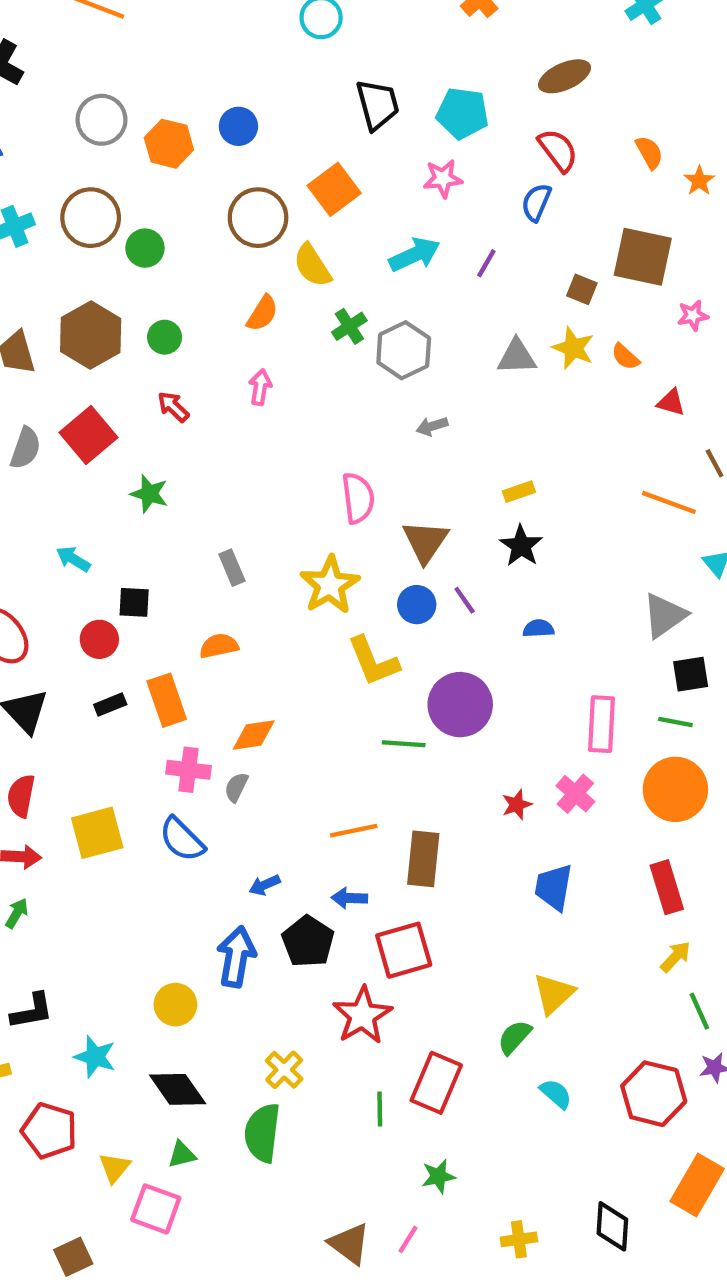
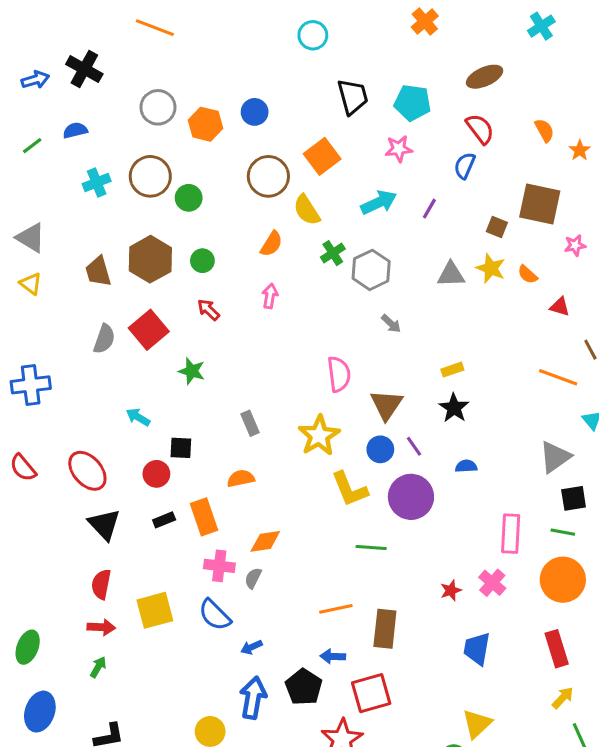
gray arrow: (432, 426) -> (391, 324), turned -120
purple circle: (460, 705) -> (411, 497), moved
blue arrow: (265, 885) -> (252, 647), moved

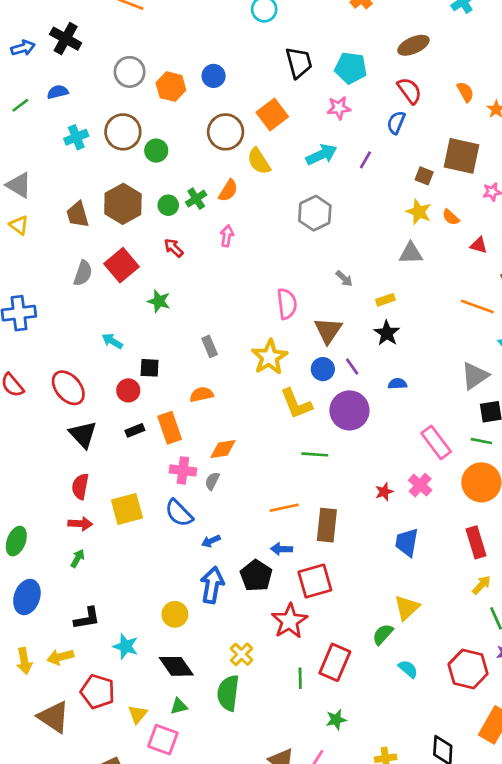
green cross: (333, 253) -> (196, 199), moved
gray triangle: (451, 274) -> (411, 253), moved
gray arrow: (391, 324) -> (344, 278), moved
pink rectangle: (511, 534) -> (436, 442), turned -40

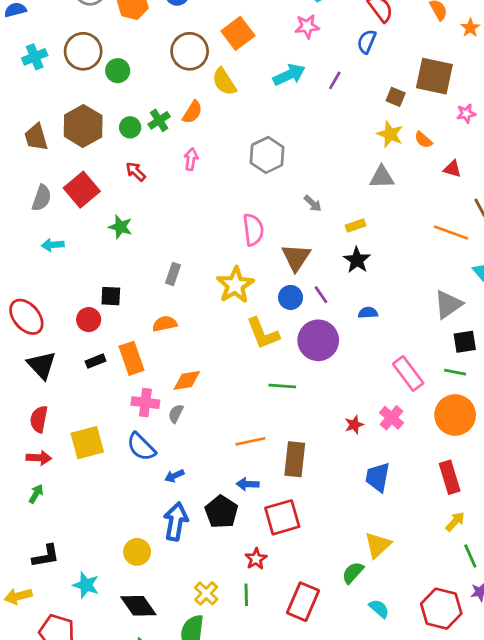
gray hexagon: (315, 213) -> (267, 155), moved
cyan arrow: (112, 341) -> (53, 245), moved, turned -36
gray rectangle: (210, 346) -> (173, 274), turned 42
red star: (290, 621) -> (256, 559), size x0.6
green line: (300, 678) -> (246, 595), moved

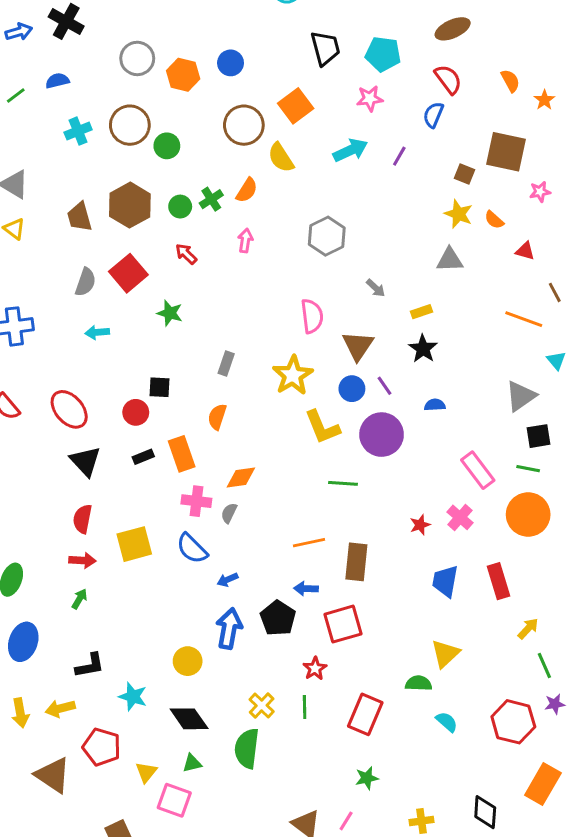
orange semicircle: (165, 324) -> (217, 417), turned -60
red rectangle: (450, 477) -> (499, 581), moved
green semicircle: (353, 573) -> (419, 683), turned 50

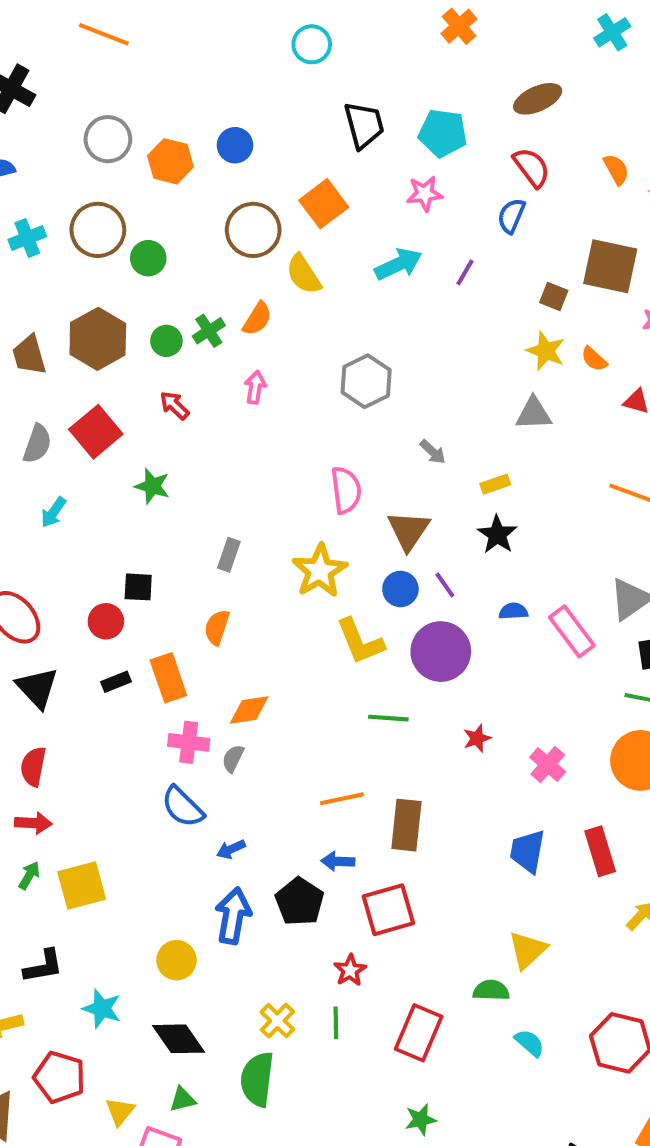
cyan arrow: (97, 332) -> (53, 512), turned -50
pink rectangle: (478, 470) -> (572, 631), moved
red star: (420, 525) -> (477, 738), moved
yellow square: (134, 544) -> (82, 886), moved

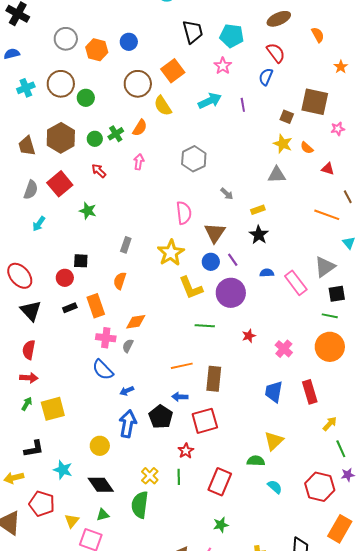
orange semicircle: (616, 169) -> (318, 35), moved
pink star: (425, 194) -> (223, 66), turned -30
purple line: (465, 272) -> (243, 105), turned -40

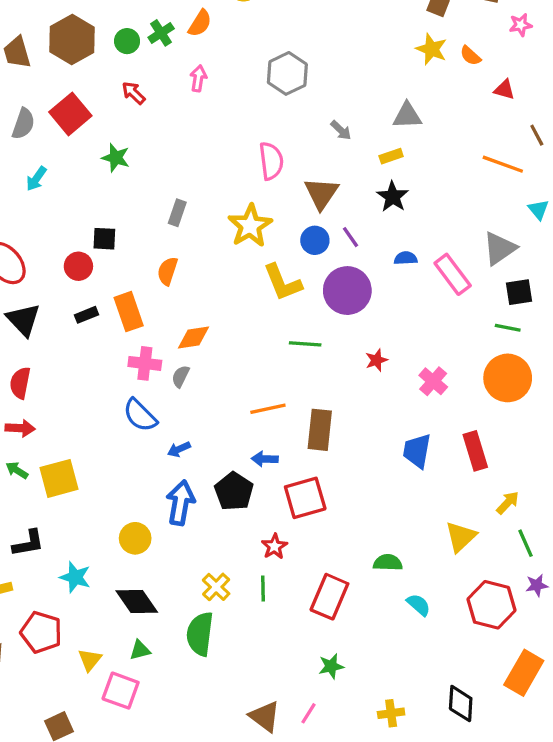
gray triangle: (277, 175) -> (407, 116), moved
green arrow: (27, 404) -> (17, 470), turned -88
yellow triangle: (274, 441) -> (461, 537), moved

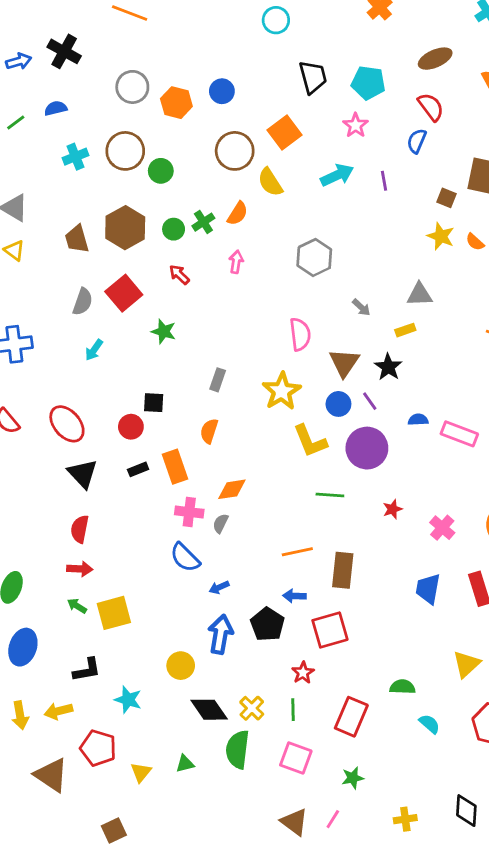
black star: (393, 197) -> (388, 367), moved
pink rectangle: (453, 274) -> (459, 434), turned -32
black diamond: (137, 601) -> (209, 710), moved
pink square: (121, 691) -> (296, 758), moved

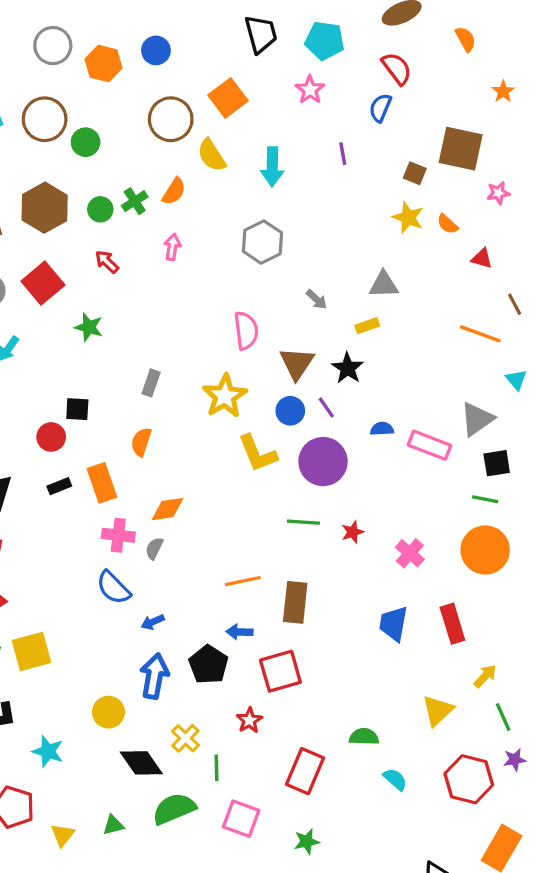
cyan arrow: (337, 175) -> (272, 167), moved, turned 116
green line: (330, 495) -> (303, 522), moved
yellow cross: (252, 708) -> (185, 738), moved
green line: (293, 710) -> (217, 768), moved
green semicircle: (238, 749) -> (174, 809), turned 60

